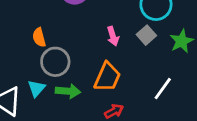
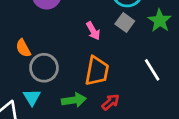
white line: (163, 89) -> (152, 70), turned -55
green arrow: (68, 91) -> (74, 100), moved

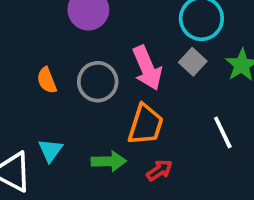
pink arrow: (93, 31) -> (147, 68), size x1.6
gray circle: (44, 68) -> (98, 82), moved

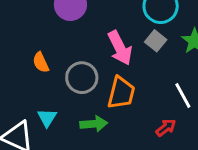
gray circle: (98, 82) -> (82, 78), moved
red arrow: (159, 170) -> (166, 128), moved

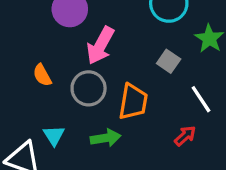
gray square: (156, 41) -> (169, 61), moved
pink arrow: (120, 48) -> (100, 46), moved, turned 60

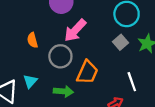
gray square: (169, 61) -> (120, 42), moved

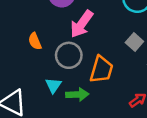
gray square: (120, 42) -> (134, 42), moved
cyan triangle: (30, 81) -> (53, 85), moved

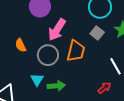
gray square: (134, 42) -> (97, 33), moved
orange trapezoid: (101, 69) -> (76, 51), moved

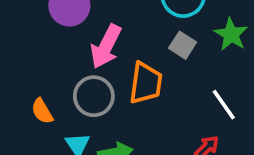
orange semicircle: (21, 45) -> (42, 111), moved

